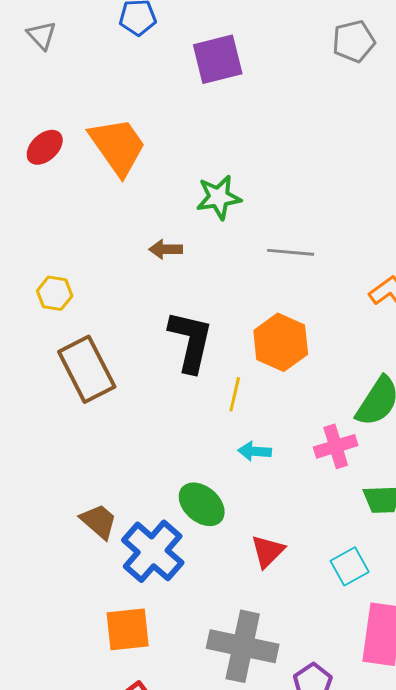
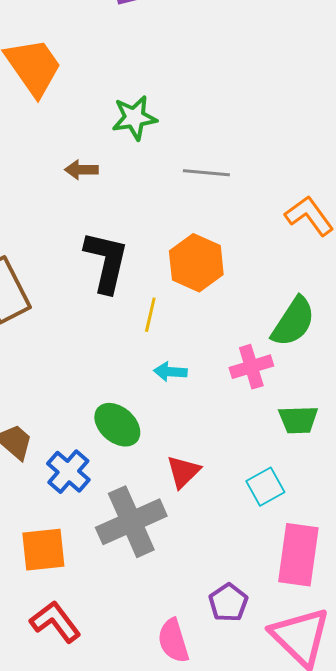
blue cross: (153, 551) -> (68, 472), size x0.7
gray cross: (243, 646) -> (131, 522), moved, turned -36

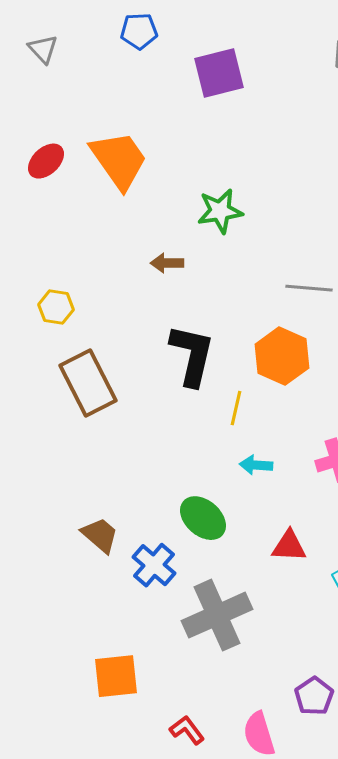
gray line: (206, 173) -> (309, 288), moved
red triangle: (183, 472) -> (289, 546), moved, turned 48
orange square: (43, 550) -> (116, 676), moved
red L-shape: (55, 622) -> (187, 730), moved, size x0.7

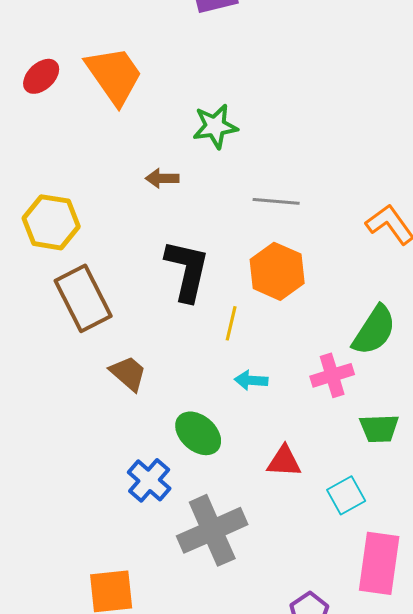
gray line: (309, 288) -> (276, 201), moved
yellow hexagon: (56, 307) -> (51, 222), size x1.6
brown trapezoid: (100, 535) -> (128, 373), moved

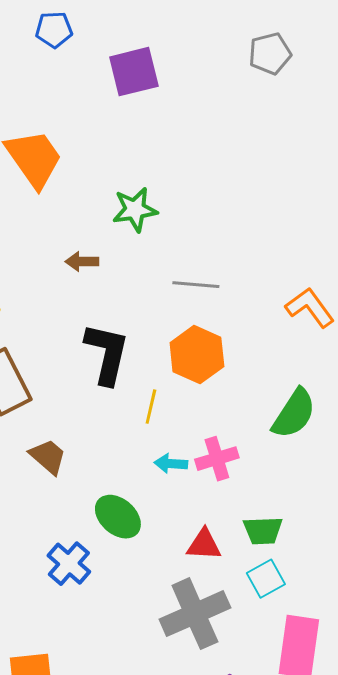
pink cross: (332, 375) -> (217, 459), moved
green trapezoid: (379, 428) -> (263, 531), moved
gray cross: (212, 530) -> (195, 614), moved

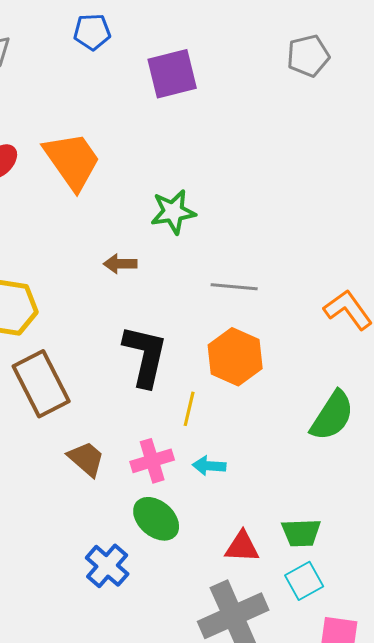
pink cross: (217, 459) -> (152, 461), moved

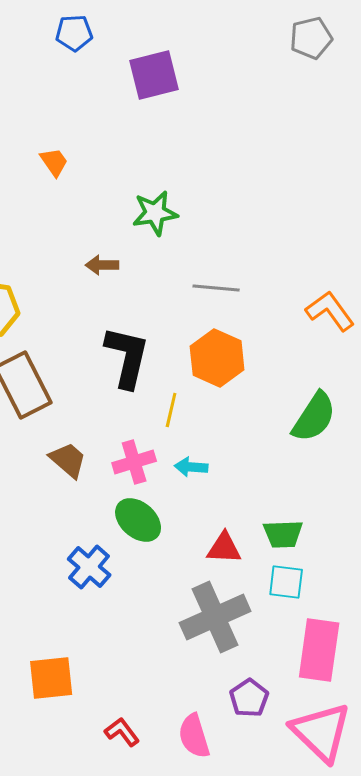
gray pentagon: (308, 56) -> (311, 38), moved
orange trapezoid: (72, 161) -> (54, 162), size x0.5
cyan square: (304, 581) -> (286, 582), turned 36

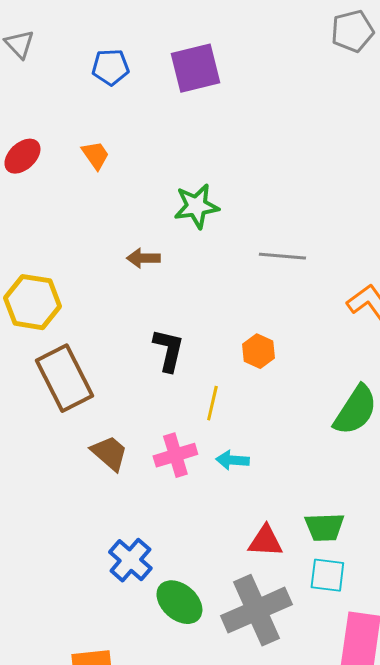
blue pentagon: (74, 33) -> (110, 67), moved
gray line: (216, 288) -> (282, 256), moved
black L-shape: (127, 357) -> (168, 350), size x0.7
orange hexagon: (217, 358) -> (258, 351), size x0.6
green ellipse: (138, 520) -> (179, 602), moved

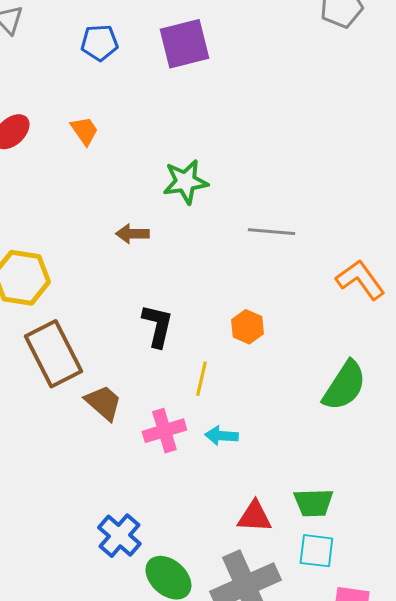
brown trapezoid: (109, 453) -> (103, 403), moved

